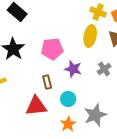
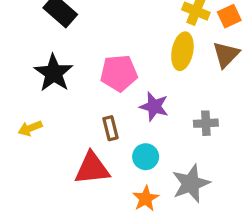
gray cross: (104, 69) -> (206, 123), moved, turned 32

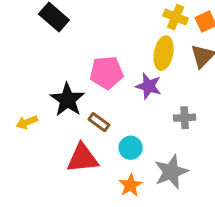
black star: (54, 73) -> (67, 100), moved
purple star: (154, 106) -> (149, 86), moved
brown rectangle: (110, 128) -> (99, 122), turned -40

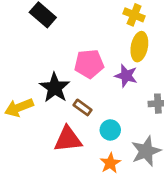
yellow cross: (176, 17) -> (134, 15), moved
yellow arrow: (27, 122) -> (19, 107), size x1.5

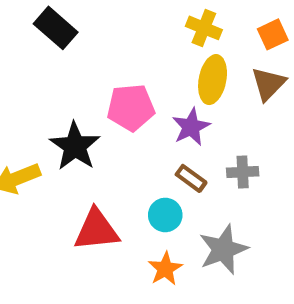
purple star: (126, 76) -> (191, 127), turned 30
brown rectangle: (82, 107) -> (191, 178), moved

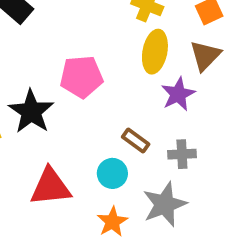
purple star: (191, 127) -> (178, 94), moved
gray cross: (243, 172) -> (182, 154), moved

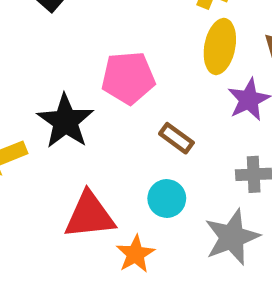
brown rectangle: (136, 141) -> (176, 138), moved
orange star: (112, 222) -> (135, 254), moved

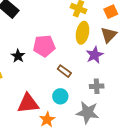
black star: (65, 121) -> (18, 56), moved, size x0.6
gray star: (232, 237) -> (88, 112), turned 30

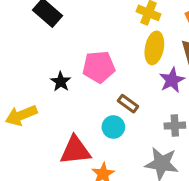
cyan circle: (60, 96) -> (113, 127), moved

